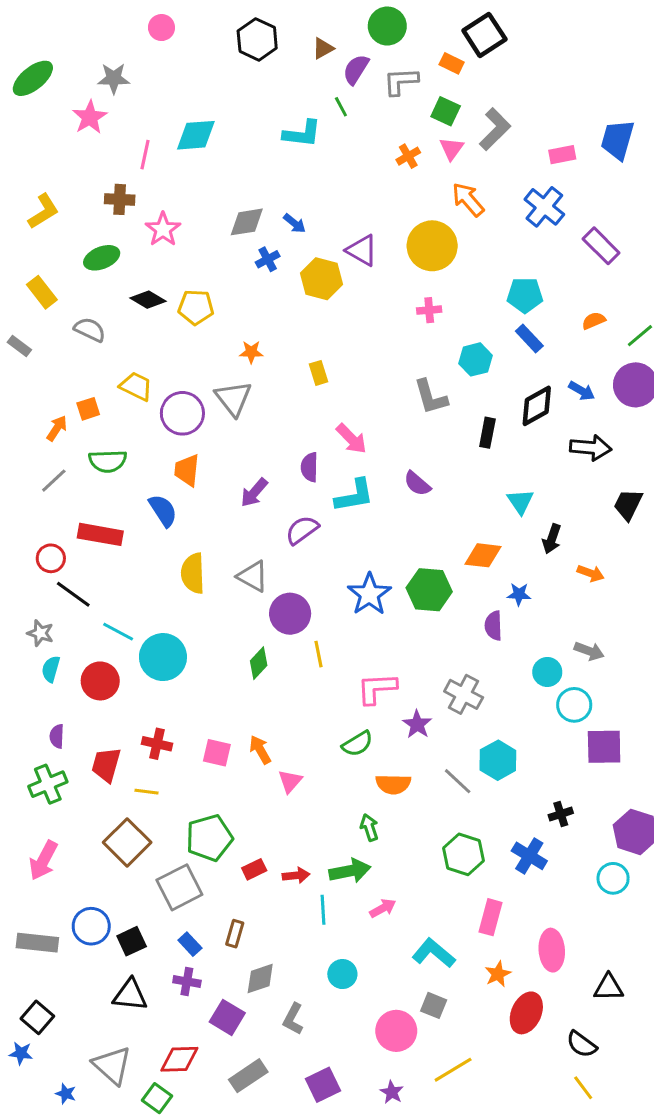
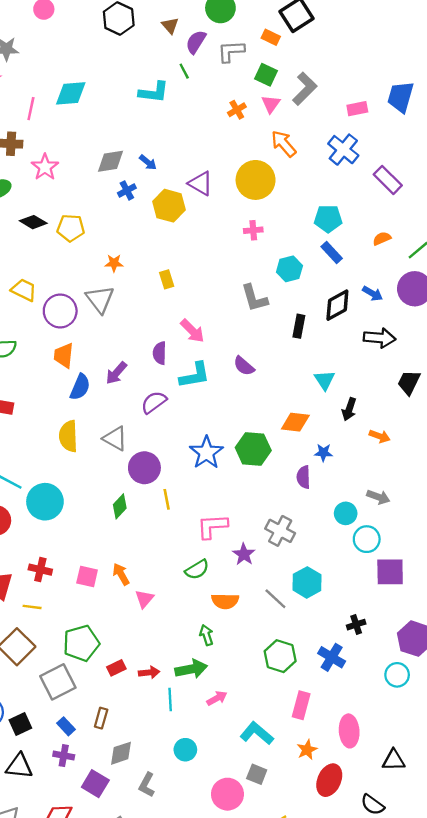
brown triangle: (323, 48) -> (170, 26), turned -42
blue semicircle: (163, 510) -> (80, 387), moved, turned 56

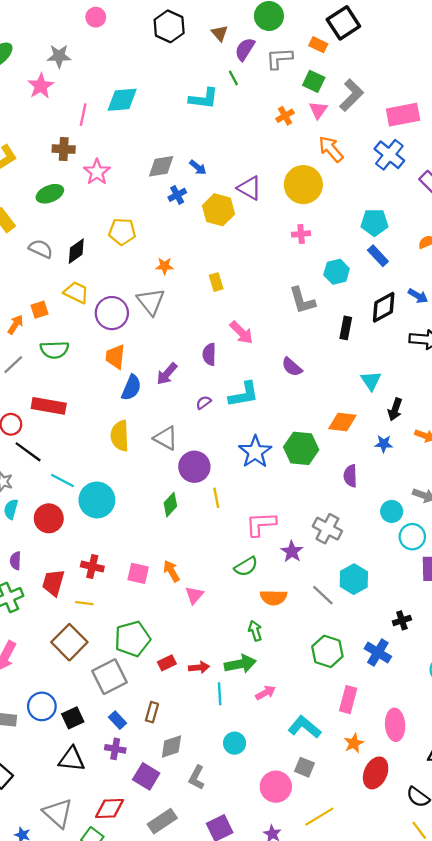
pink rectangle: (357, 109) -> (403, 115), size x1.6
black diamond: (33, 222) -> (76, 251), moved, turned -65
cyan L-shape: (195, 375) -> (244, 394), moved
purple semicircle: (154, 402) -> (204, 402), size x0.6
blue star: (323, 453) -> (384, 444), moved

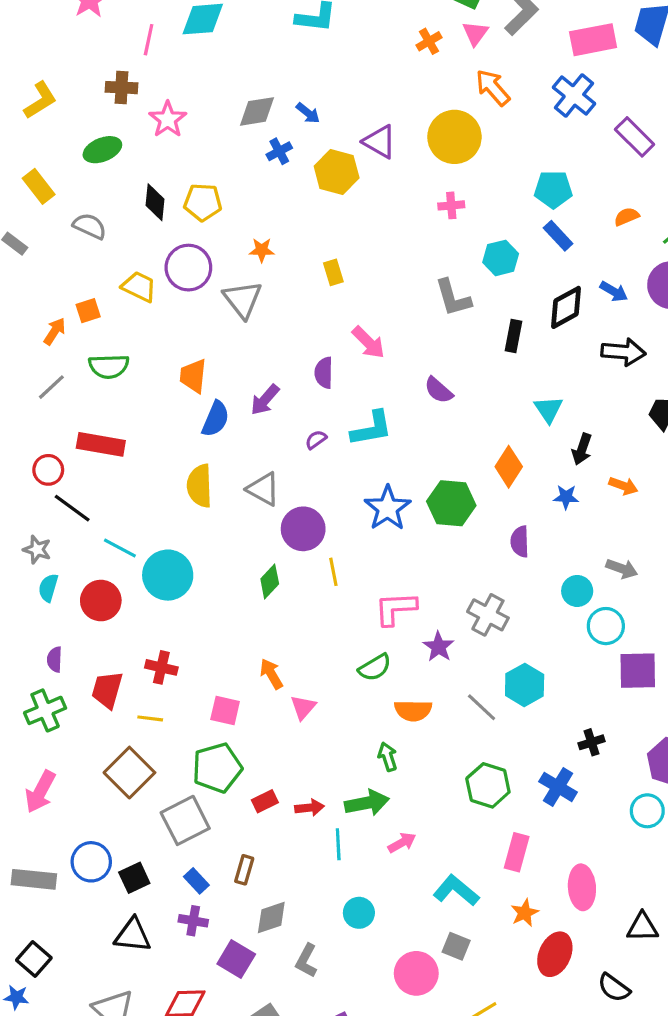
black diamond: (76, 251) -> (155, 202), moved, turned -50
purple circle: (112, 313) -> (188, 268), moved
orange diamond: (342, 422) -> (509, 467), turned -64
pink square: (138, 573) -> (225, 710), moved

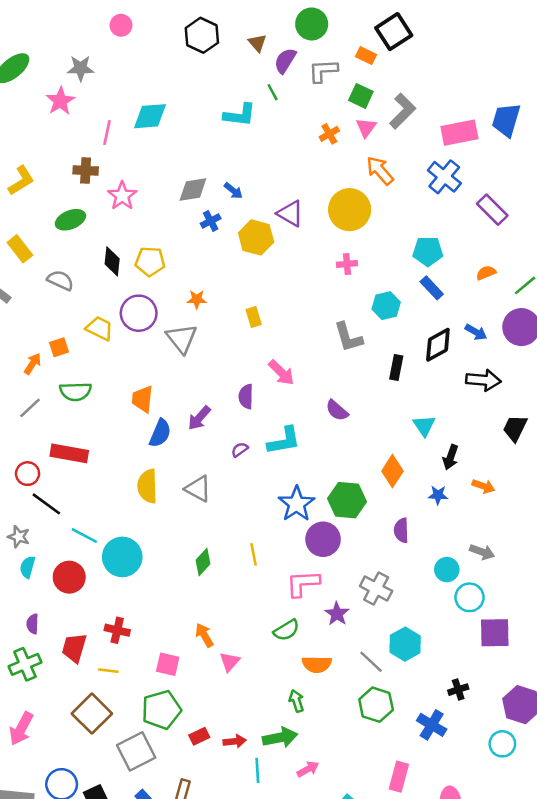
purple circle: (303, 529) -> (323, 539), moved
green hexagon: (488, 785) -> (376, 705), moved

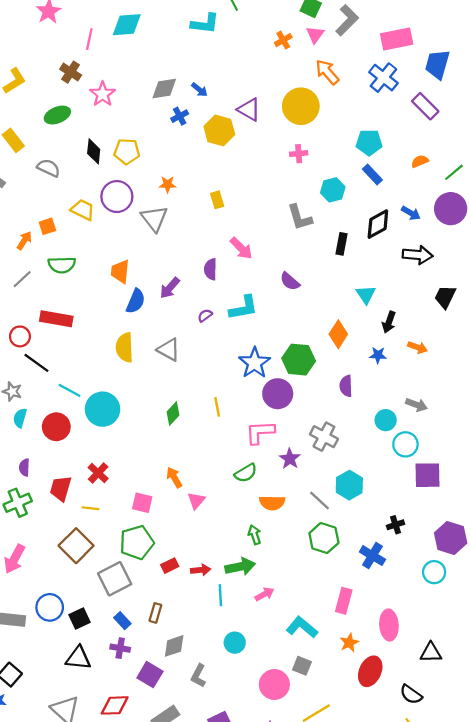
blue trapezoid: (506, 120) -> (437, 64), moved
brown cross: (86, 170) -> (71, 72), turned 30
red cross: (117, 630) -> (98, 473), turned 30

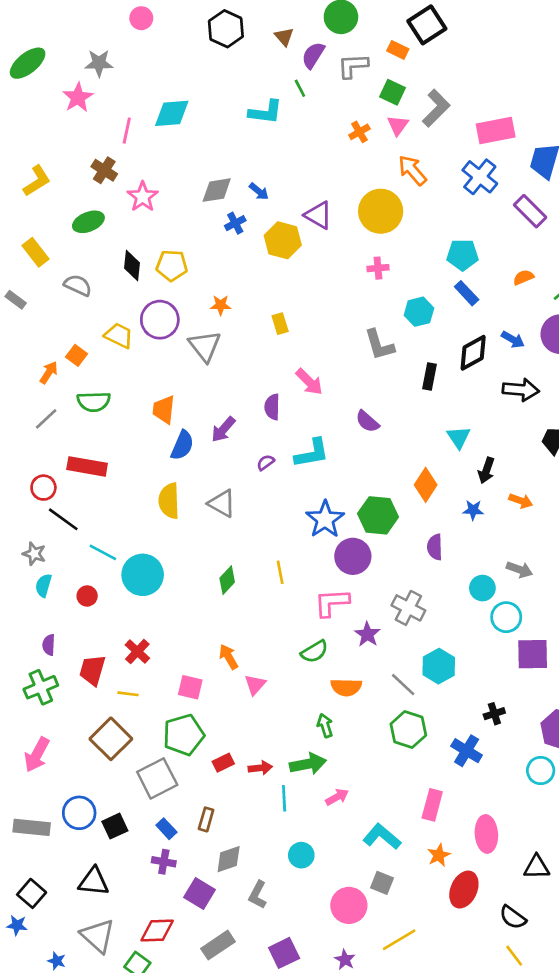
orange square: (47, 226) -> (77, 355), turned -35
red circle: (56, 427) -> (87, 596), size x0.6
black triangle: (78, 658) -> (94, 882), moved

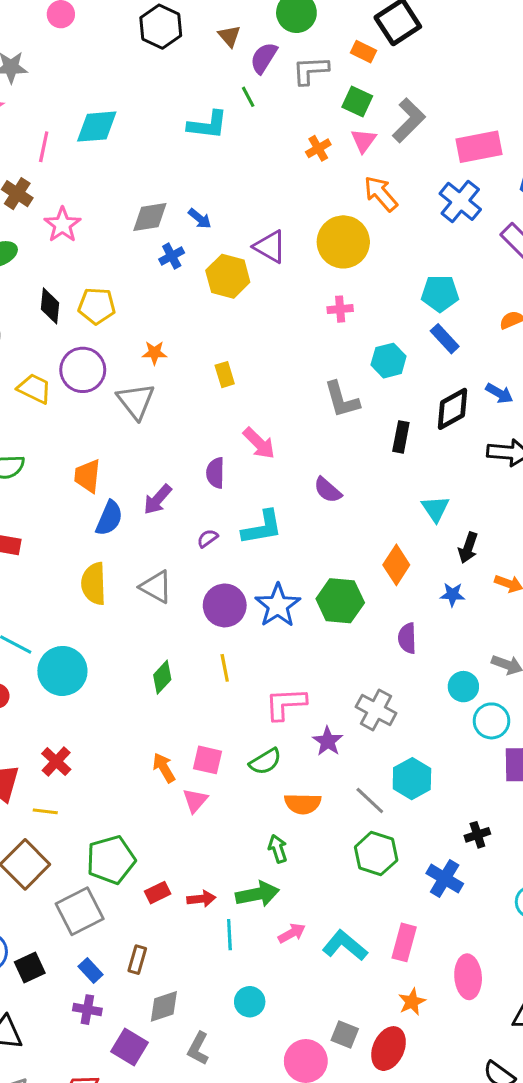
purple circle: (353, 556) -> (225, 605), moved
pink square: (190, 687) -> (208, 760), moved
cyan L-shape: (382, 837) -> (345, 946), moved
red ellipse: (464, 890) -> (389, 1049), moved

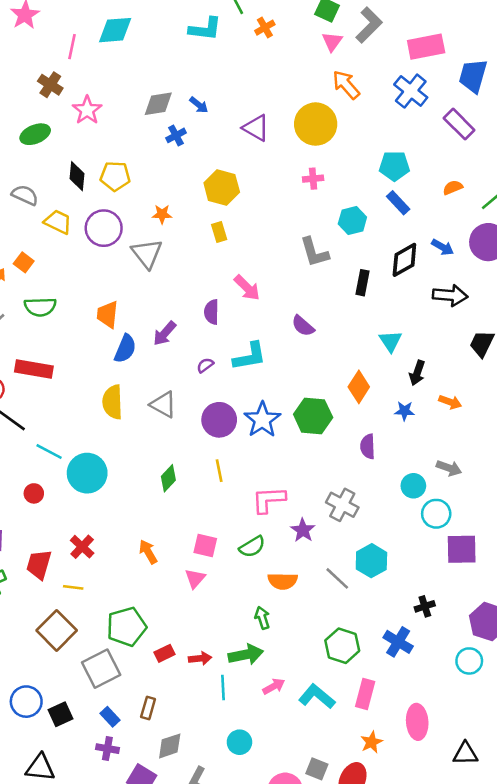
orange cross: (318, 148) -> (265, 28), moved
yellow hexagon: (228, 276) -> (222, 188), moved
yellow trapezoid: (34, 389) -> (58, 222), moved
orange arrow: (164, 768) -> (148, 552), moved
green hexagon: (376, 854) -> (342, 646), moved

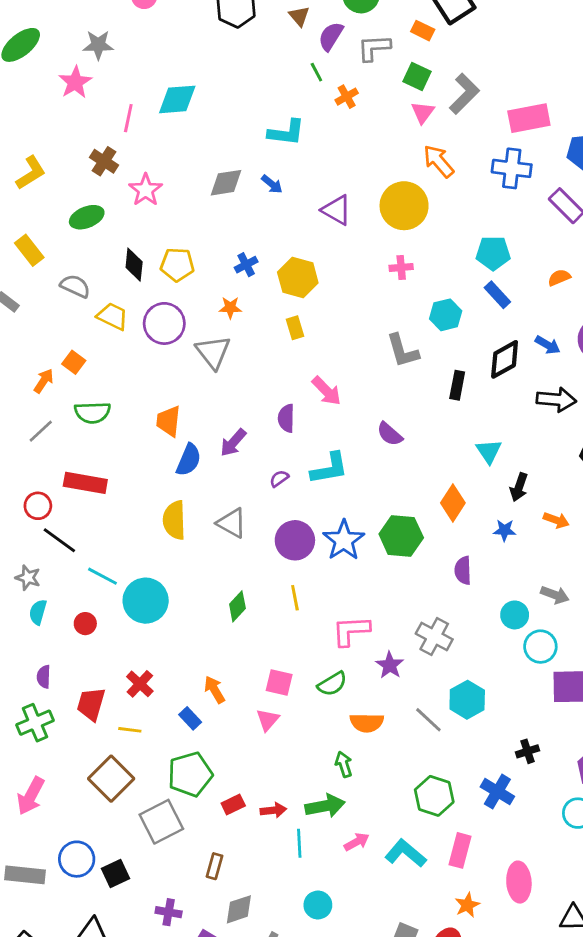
cyan L-shape: (205, 29) -> (286, 132), moved
blue cross: (411, 91) -> (512, 168), turned -32
blue cross: (176, 135) -> (246, 265), moved
blue rectangle: (110, 717) -> (190, 718), moved

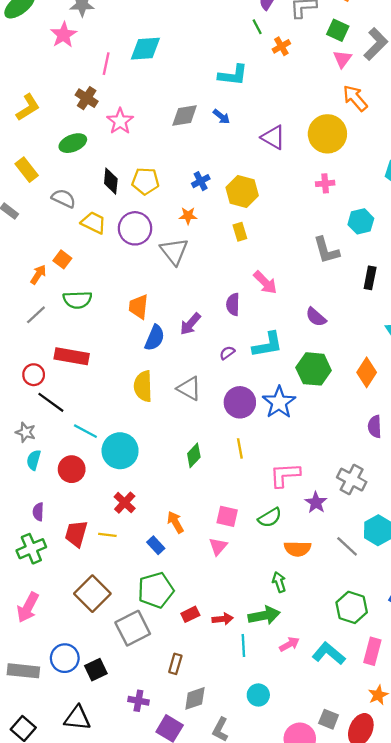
green hexagon: (401, 536) -> (314, 369), moved
red circle: (85, 624) -> (72, 469), size x1.5
red cross: (140, 684) -> (125, 503), moved
yellow line: (130, 730) -> (107, 535), moved

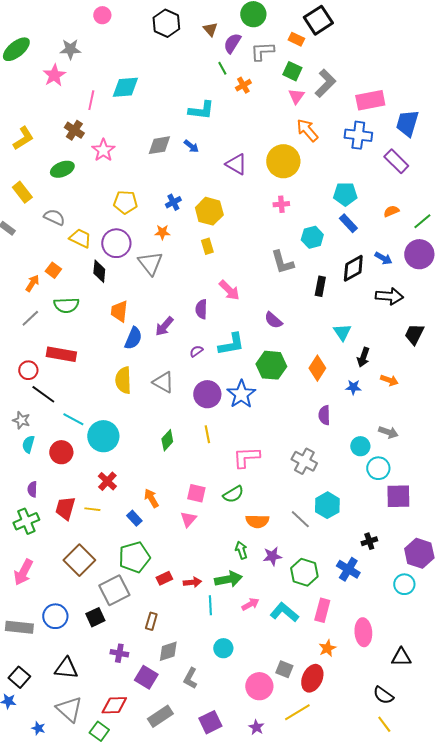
black diamond: (111, 181) -> (99, 271), moved
purple star: (316, 503) -> (272, 556), moved, turned 30
black square: (96, 670) -> (95, 617), moved

